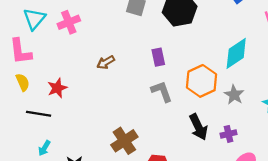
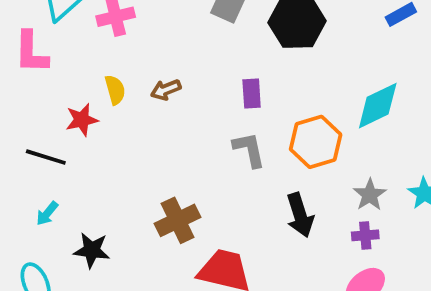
yellow semicircle: (23, 82) -> (115, 90), moved
gray star: (234, 95) -> (370, 195), moved
purple cross: (229, 134) -> (365, 235), moved

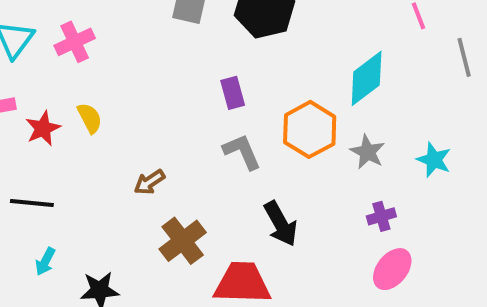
brown arrow: (166, 90) -> (149, 182), moved
red star: (82, 120) -> (43, 128), moved
gray star: (370, 195) -> (367, 152), moved
black arrow: (300, 215) -> (281, 224), moved

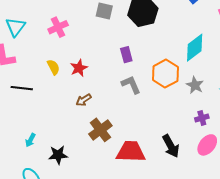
pink cross: (75, 42) -> (58, 27), moved
red star: (43, 128) -> (79, 68), moved
black line: (32, 203) -> (22, 88), moved
black arrow: (281, 224) -> (171, 146), moved

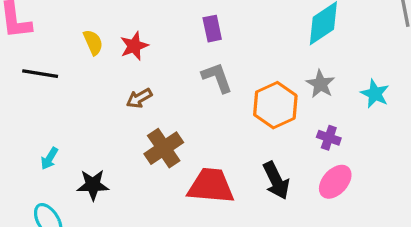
orange hexagon: (165, 74) -> (275, 105), moved
purple cross: (202, 118) -> (329, 138), turned 32

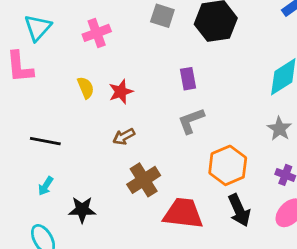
black line: (40, 74) -> (45, 141), moved
gray L-shape: (217, 78) -> (191, 121), turned -92
orange hexagon: (275, 105) -> (228, 165), moved

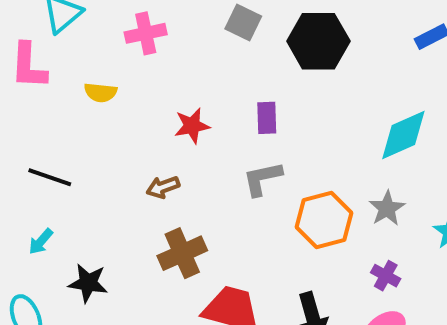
yellow semicircle: (86, 88) -> (101, 92), moved, turned 110
red star: (121, 92) -> (192, 126), moved
orange hexagon: (228, 165) -> (324, 220), moved

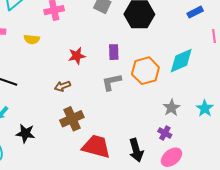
gray star: (387, 208) -> (171, 108), moved
orange hexagon: (324, 220) -> (145, 71), moved
purple cross: (386, 276) -> (165, 133), moved

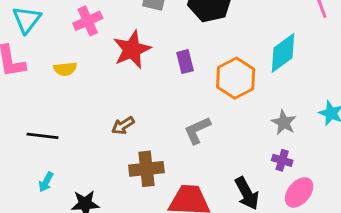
red star: (77, 56) -> (132, 50), moved, size x1.5
gray L-shape: (111, 82) -> (197, 130), moved
brown cross: (72, 119) -> (146, 169), turned 30

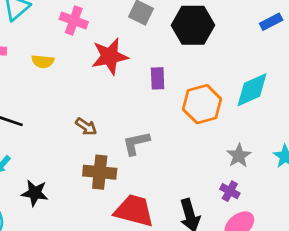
pink cross: (88, 21) -> (74, 20), turned 32
brown arrow: (123, 126) -> (86, 127), turned -125
gray L-shape: (197, 130) -> (136, 143), moved

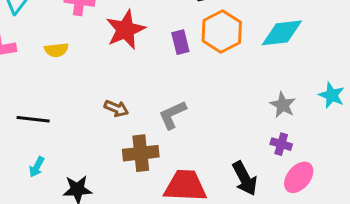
cyan diamond: (252, 90) -> (282, 33), turned 30
orange hexagon: (202, 104) -> (222, 31), moved

